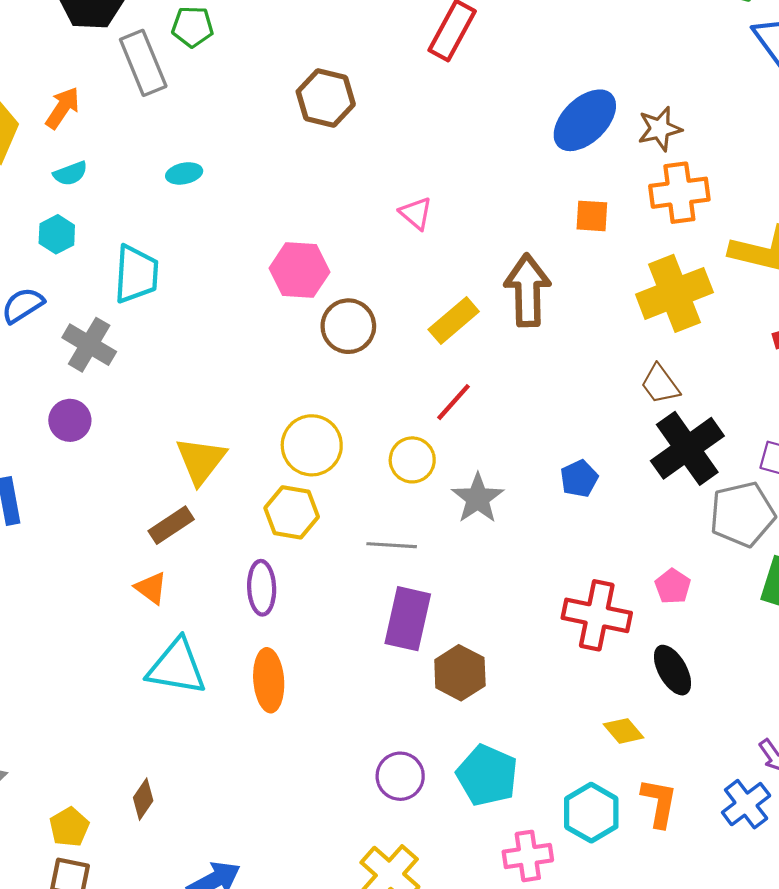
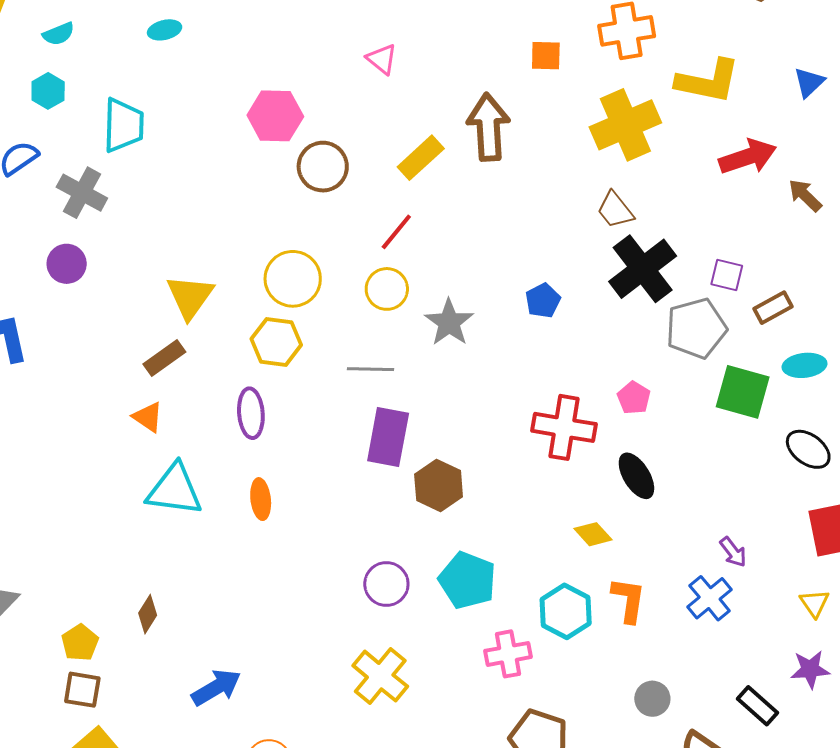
red line: (454, 402) -> (396, 232), moved
orange ellipse: (269, 680) -> (261, 499), size x0.7

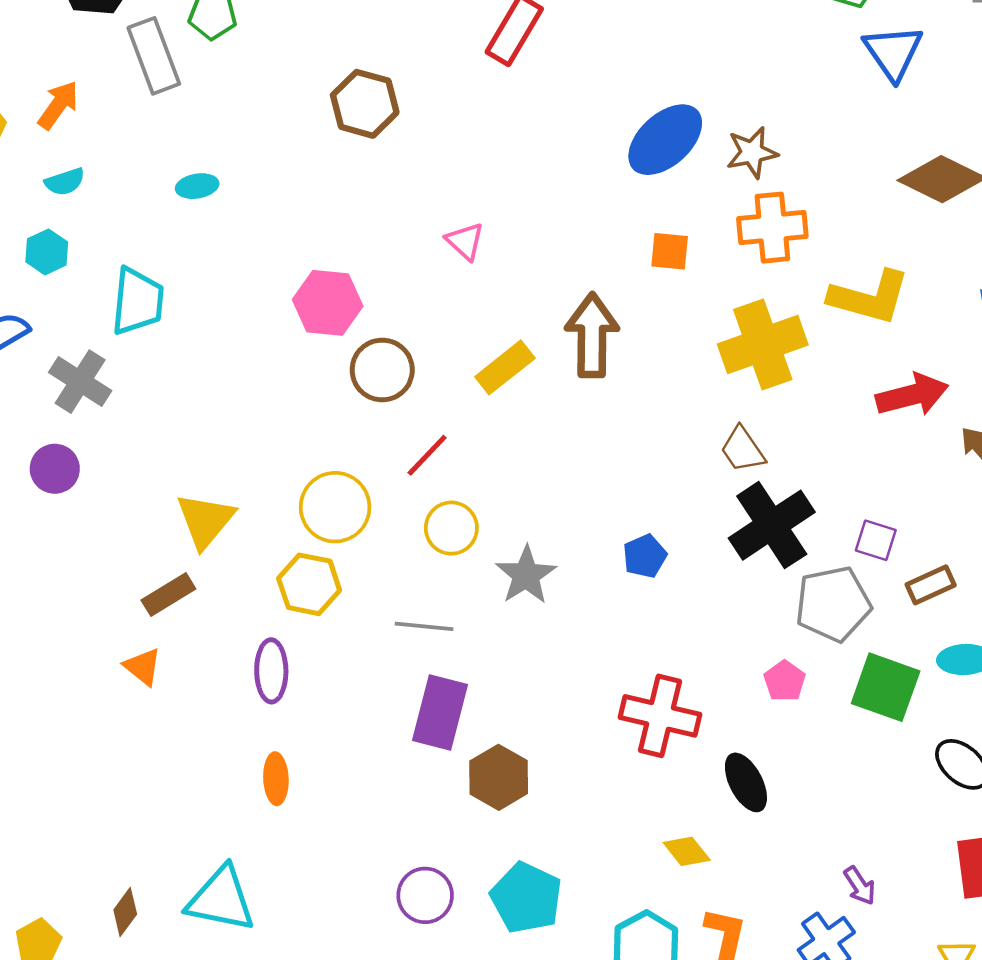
red line: (396, 232) -> (427, 455), moved
pink pentagon: (634, 398) -> (785, 681), moved
cyan triangle: (175, 490) -> (221, 899), moved

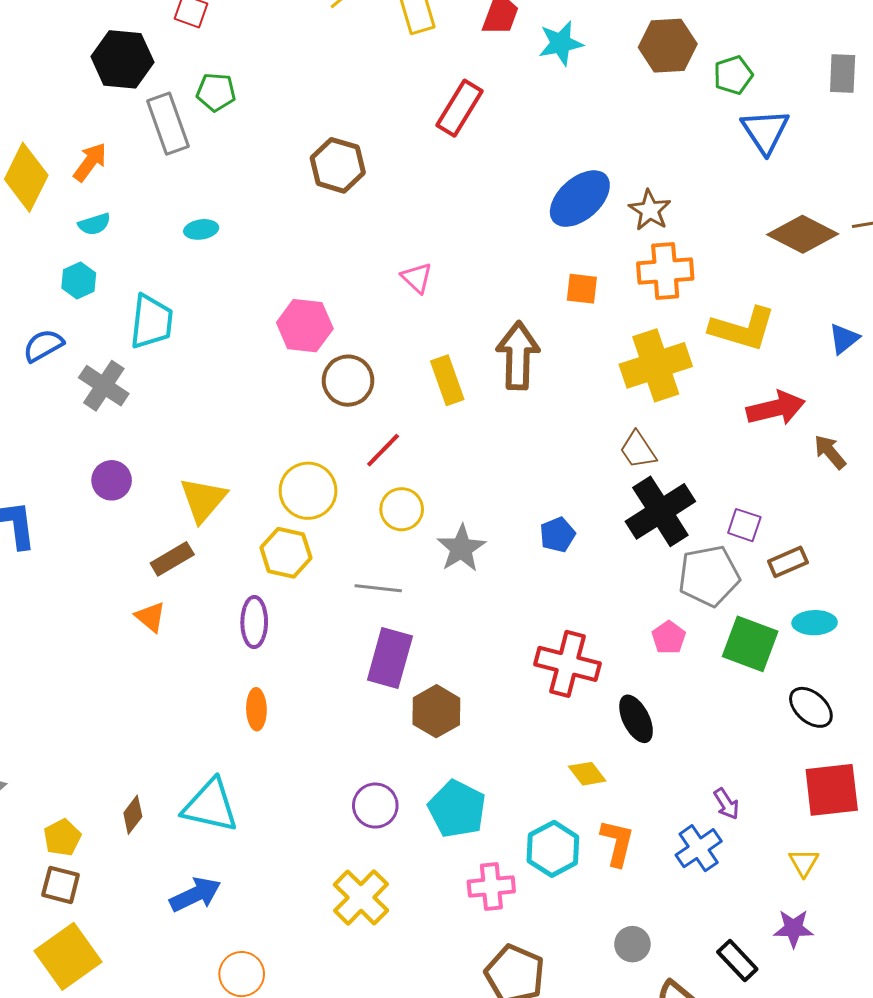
brown star: (752, 152) -> (650, 210), turned -30
yellow rectangle: (505, 367) -> (447, 380), turned -72
purple circle: (55, 469) -> (112, 480), moved

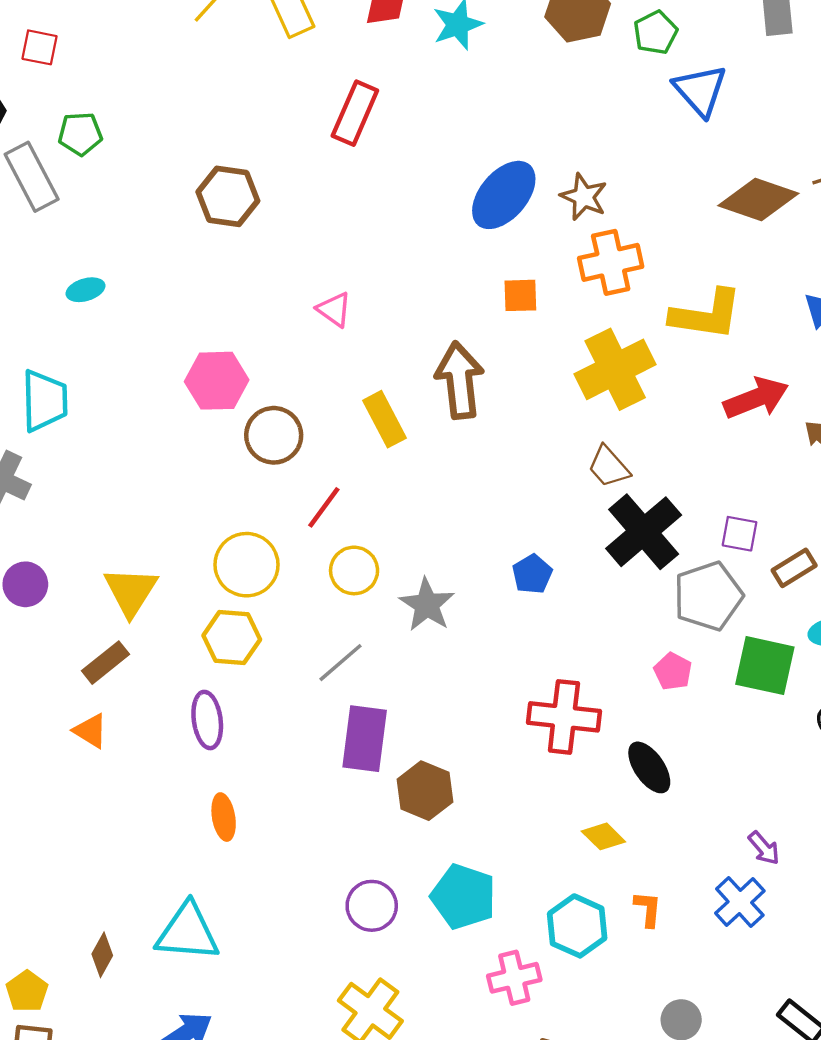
gray line: (378, 588) -> (340, 663), turned -39
orange L-shape: (617, 843) -> (648, 909), size x0.7

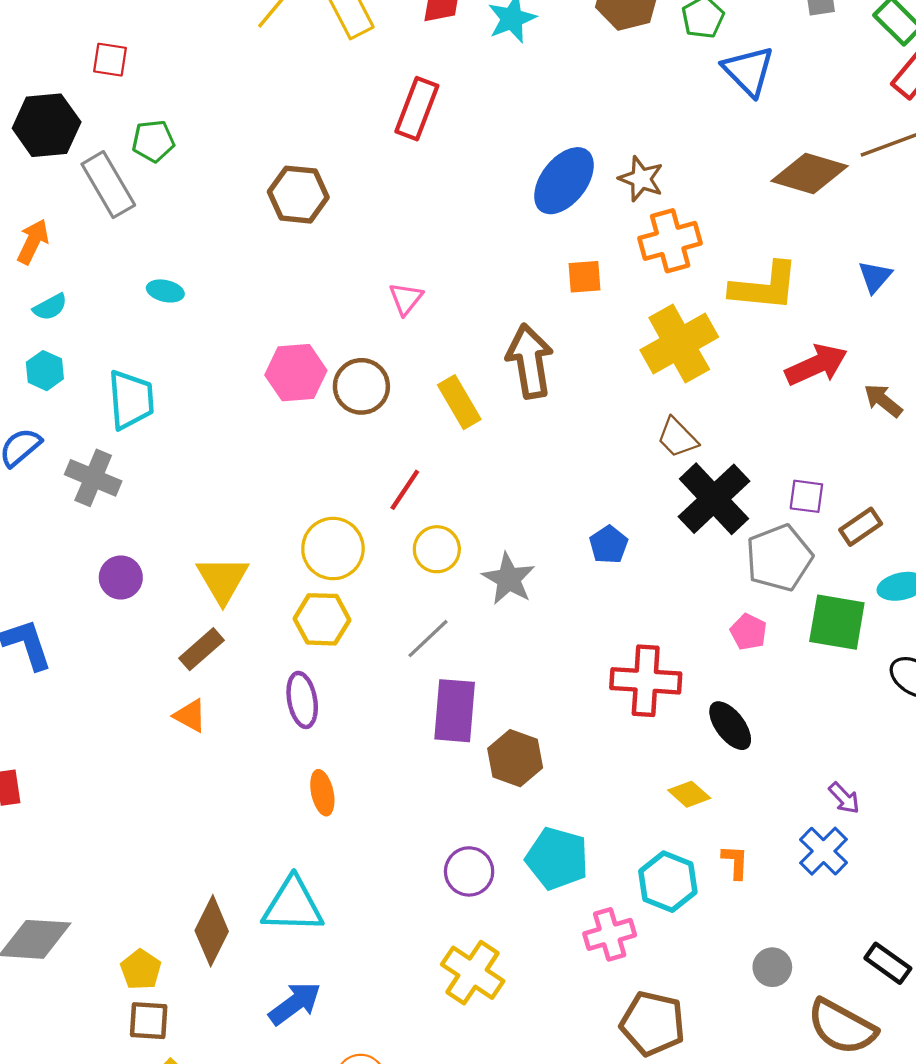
cyan ellipse: (85, 290) -> (165, 291), turned 32
pink triangle: (334, 309) -> (406, 299), turned 36
brown circle: (274, 435) -> (361, 386), moved
brown diamond: (102, 955) -> (212, 931), size x1.6

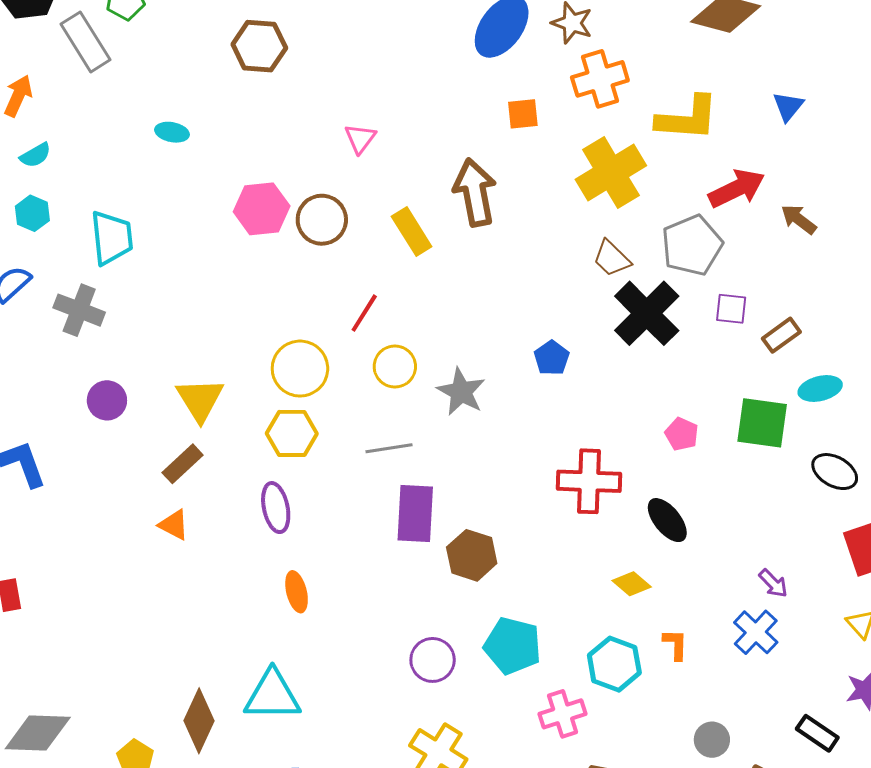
cyan ellipse: (165, 291) -> (172, 132), moved
gray pentagon: (779, 558) -> (692, 245), moved
gray line: (428, 639) -> (389, 448), turned 36

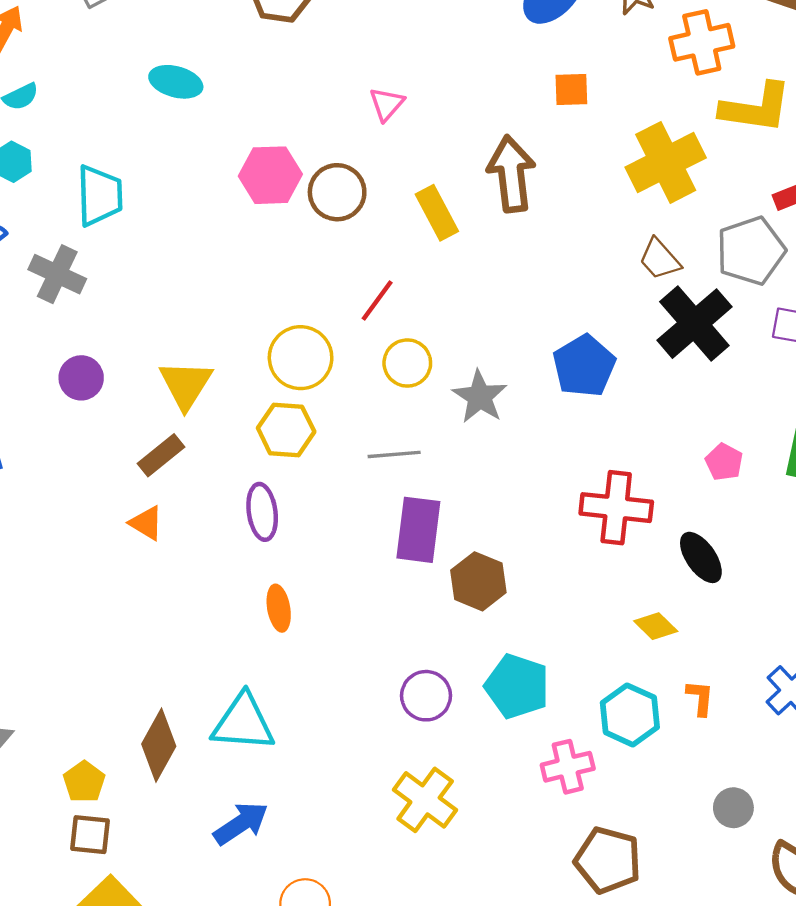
orange cross: (600, 79) -> (702, 42), moved
cyan ellipse: (172, 132) -> (176, 82), size x1.4
blue pentagon: (552, 358) -> (584, 366), size x1.6

